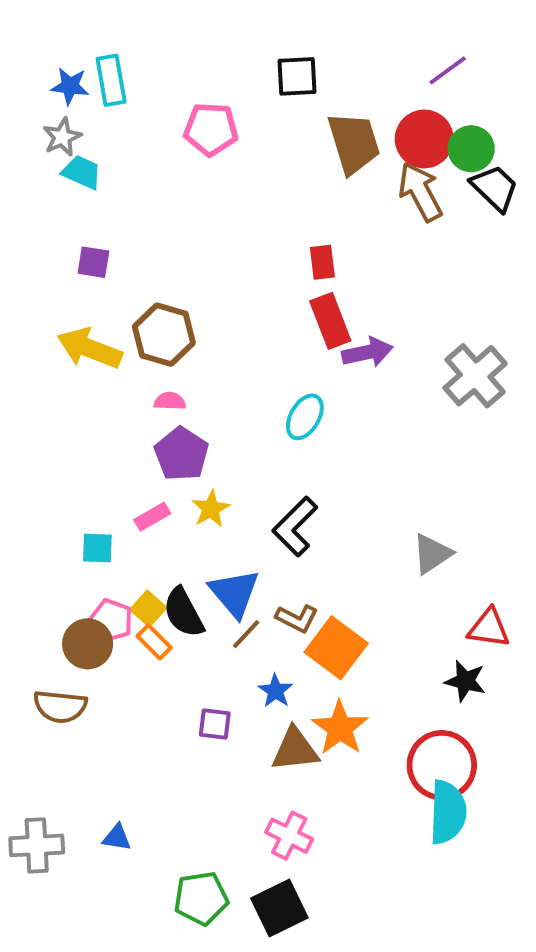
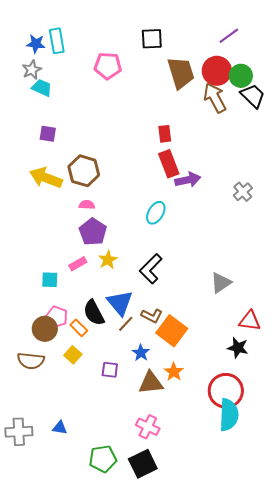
gray cross: (475, 376) -> (243, 192), size x0.6
yellow square: (148, 609) -> (73, 355), moved
orange star: (340, 728) -> (174, 372), size x0.7

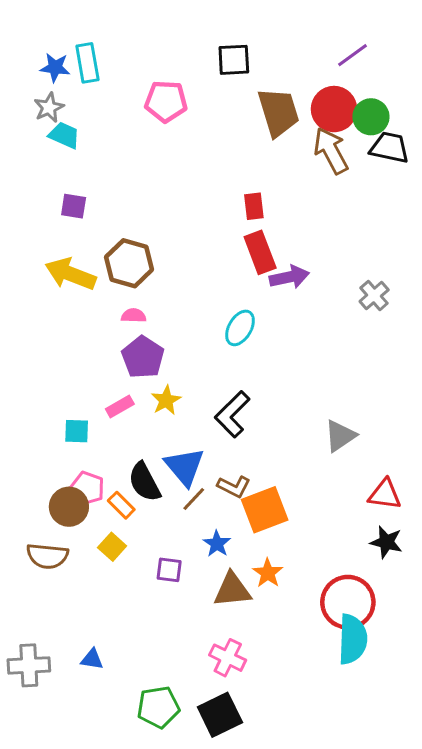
black trapezoid: (253, 96) -> (389, 148), turned -32
orange square: (172, 331) -> (265, 510), turned 32
black star: (238, 348) -> (386, 542), moved

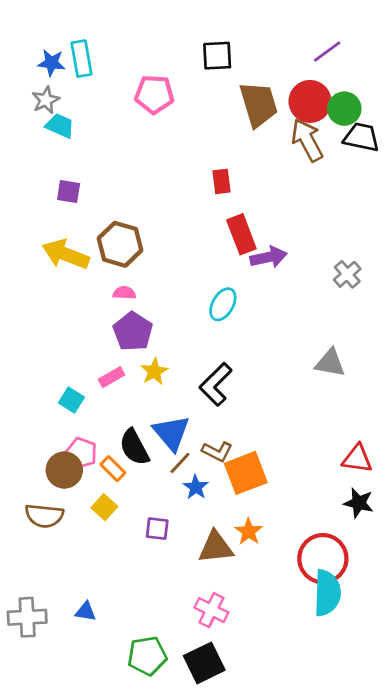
red rectangle: (254, 206) -> (221, 181), moved
cyan square: (77, 431) -> (71, 400), turned 30
gray triangle: (340, 436) -> (330, 363), moved, turned 44
blue star: (217, 544) -> (196, 487), moved

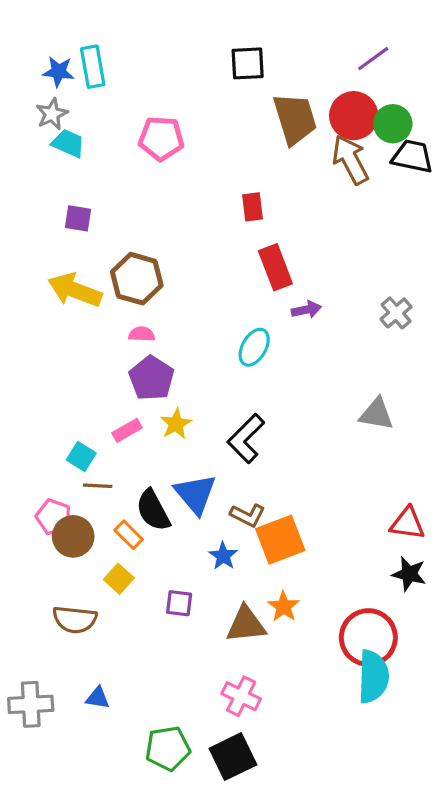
pink pentagon: (154, 94) -> (161, 138), moved
purple arrow: (269, 257) -> (306, 310), moved, size x0.7
pink pentagon: (81, 453) -> (54, 517), moved
brown line: (180, 463) -> (98, 486), moved, turned 50
brown semicircle: (44, 516) -> (75, 620), moved

